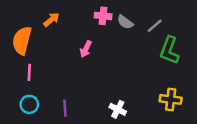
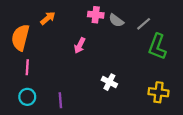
white cross: (118, 109) -> (109, 82), moved

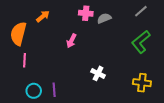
gray semicircle: (116, 20) -> (104, 18), turned 120
gray line: (144, 24) -> (141, 11), moved
green L-shape: (157, 47) -> (141, 42), turned 30
cyan circle: (27, 97) -> (34, 91), moved

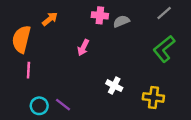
yellow cross: (142, 83) -> (153, 97), moved
purple line: (54, 90) -> (63, 105), turned -48

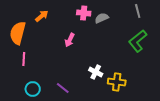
gray line: (164, 13) -> (138, 11), turned -64
yellow cross: (153, 97) -> (117, 82), moved
purple line: (63, 105) -> (63, 88), moved

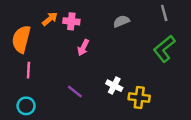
pink cross: (84, 13) -> (71, 21), moved
purple line: (63, 88) -> (75, 92), moved
cyan circle: (33, 89) -> (26, 106), moved

